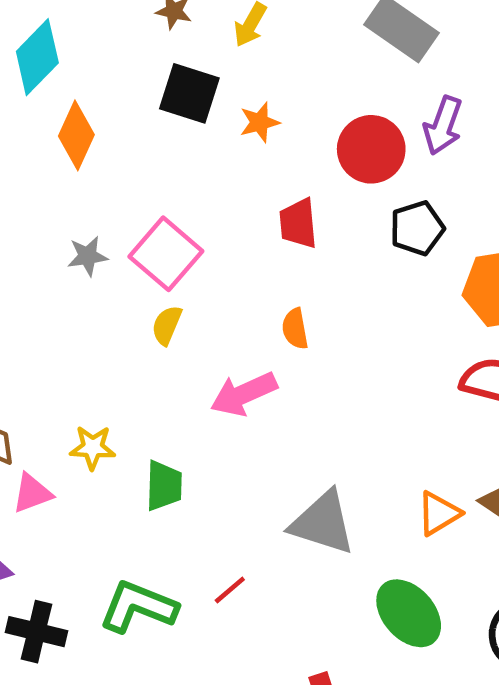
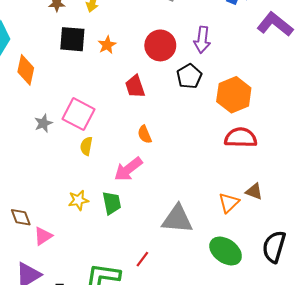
purple arrow: (443, 126) -> (202, 40), moved
yellow star: (93, 447) -> (78, 200), moved
green trapezoid: (164, 486) -> (112, 203), moved

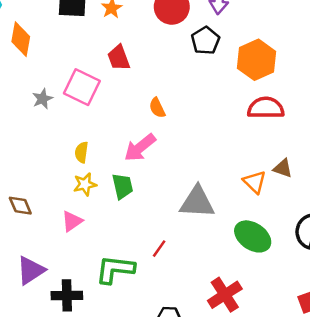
red trapezoid: (135, 87) -> (119, 58), moved
yellow semicircle: (86, 146) -> (81, 152), moved
orange triangle: (229, 203) -> (255, 182), turned -30
pink triangle: (43, 236) -> (72, 221), moved

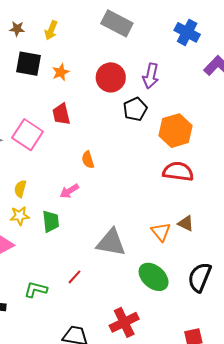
pink arrow: (140, 148) -> (69, 191), size x0.7
green L-shape: (115, 269) -> (36, 290), size x0.7

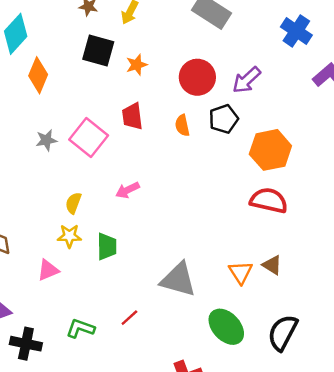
purple arrow: (151, 76) -> (247, 80), turned 30
orange semicircle: (88, 160) -> (182, 125), moved
pink arrow: (69, 191) -> (128, 190), moved

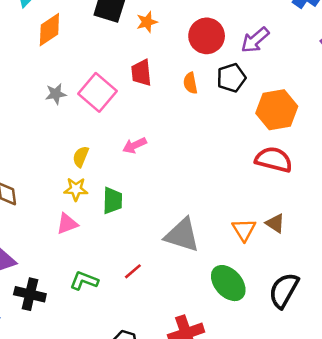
orange diamond: (38, 75) -> (49, 30), turned 32
pink triangle: (48, 270) -> (67, 224), moved

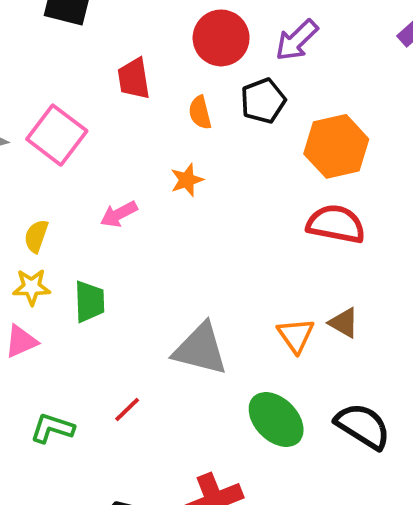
orange star: (147, 22) -> (187, 180), moved
red trapezoid: (141, 73) -> (134, 79), moved
black semicircle: (284, 290) -> (363, 426), turned 96

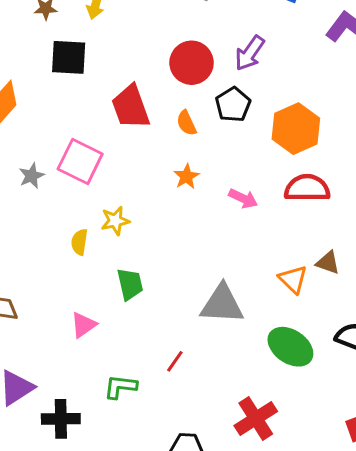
red trapezoid: (134, 79) -> (131, 107), size x1.4
pink arrow: (119, 214) -> (243, 198), moved, turned -116
yellow star: (32, 287) -> (115, 221), moved

